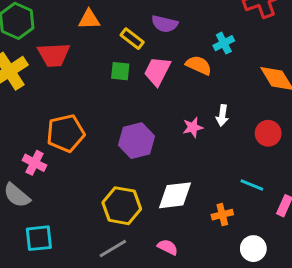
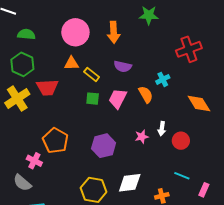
yellow rectangle: (132, 39) -> (92, 74), moved
orange semicircle: (199, 65) -> (146, 95), turned 36
orange pentagon: (66, 133) -> (55, 141), turned -30
red circle: (268, 133) -> (181, 141), moved

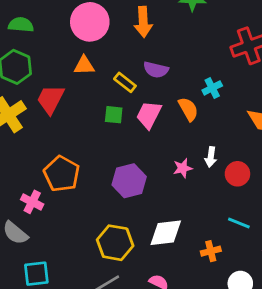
yellow rectangle: (92, 74) -> (125, 82), moved
red trapezoid: (47, 87) -> (50, 99), turned 120

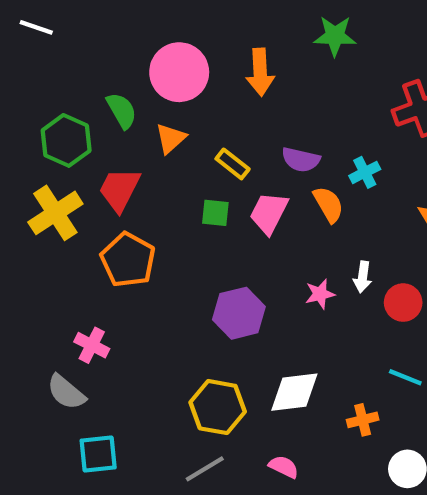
green semicircle: (21, 25) -> (122, 111), moved, turned 55
orange triangle: (84, 65) -> (171, 138), turned -40
purple semicircle: (156, 70) -> (301, 160), moved
orange pentagon: (62, 174) -> (128, 260), moved

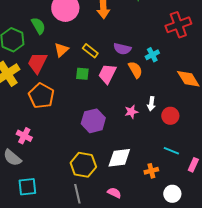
orange triangle: (171, 138) -> (61, 50), moved
gray line: (205, 469) -> (77, 194), turned -72

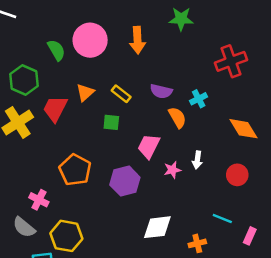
green semicircle: (38, 26) -> (56, 50), moved
pink trapezoid: (107, 74) -> (149, 146), moved
orange pentagon: (41, 96) -> (75, 170), moved
red circle: (170, 116) -> (237, 175), moved
yellow hexagon: (83, 165) -> (66, 236), moved

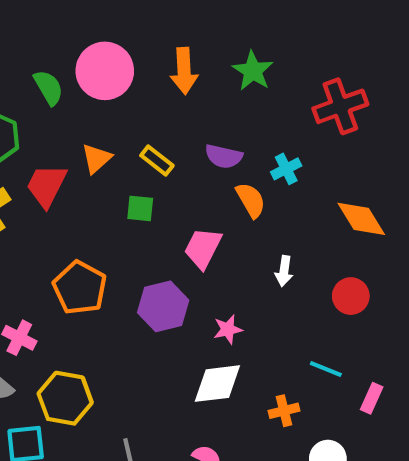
green star: (181, 19) -> (253, 71), moved, turned 30
pink star: (172, 170) -> (228, 329), moved

